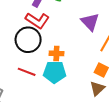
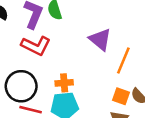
black circle: (28, 40) -> (21, 86), moved

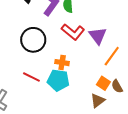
red L-shape: (36, 46) -> (73, 32), moved
black circle: (21, 86) -> (33, 40), moved

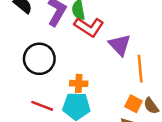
red L-shape: (73, 32) -> (89, 27), moved
orange line: (112, 56) -> (140, 69), turned -35

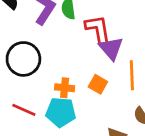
red L-shape: (89, 27) -> (98, 29), moved, turned -136
orange square: (133, 104) -> (98, 84), moved

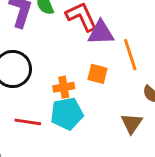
purple triangle: (111, 48) -> (101, 33), turned -36

